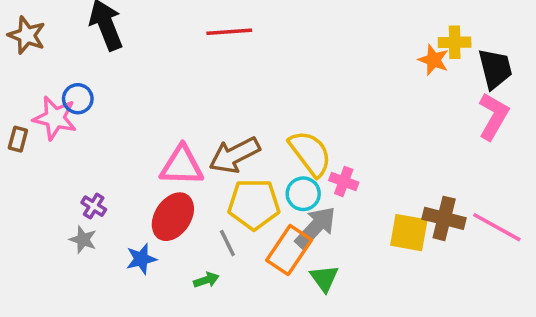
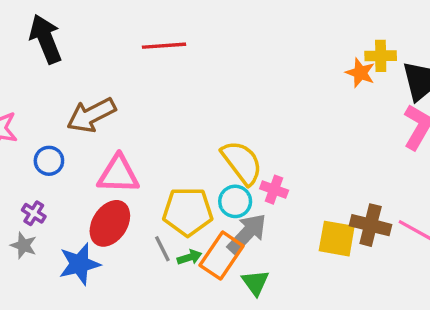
blue circle: (78, 99) -> (49, 161), moved
brown arrow: (235, 155) -> (91, 115), moved
blue star: (141, 259) -> (79, 264), size x1.4
green arrow: (206, 280) -> (189, 257), moved

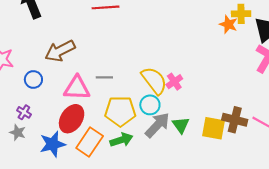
pink cross: (274, 190) -> (174, 82), moved, turned 35
gray line: (162, 249) -> (104, 77), moved, turned -63
orange rectangle: (222, 256) -> (90, 142), moved
green arrow: (189, 257) -> (121, 140), size x1.5
green triangle: (255, 283) -> (181, 125), moved

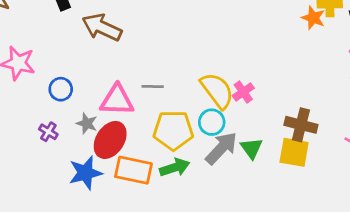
brown arrow: (60, 51) -> (102, 27), moved, turned 52
brown cross: (235, 120) -> (301, 125), moved
gray star: (18, 132) -> (87, 124), moved
orange rectangle: (90, 142) -> (133, 170), turned 68

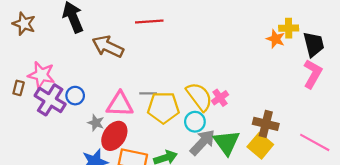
yellow pentagon: (173, 130) -> (163, 108), moved
purple cross: (48, 132) -> (50, 100), moved, size x2.0
green triangle: (252, 148) -> (227, 142), size x1.5
yellow square: (294, 152) -> (260, 146), turned 30

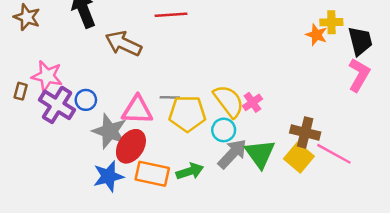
gray star: (96, 123) -> (110, 131), size x1.8
pink line: (315, 142) -> (334, 154), moved

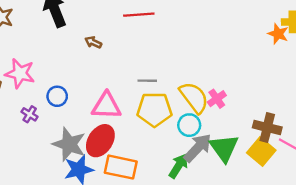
brown arrow: (123, 44) -> (93, 42), size x0.5
gray line: (170, 97) -> (147, 81), moved
purple cross: (57, 105) -> (30, 114), moved, size x0.5
gray star: (110, 131) -> (69, 144), moved
green arrow: (190, 171) -> (178, 166), moved, turned -40

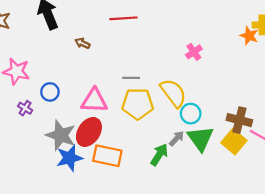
pink cross: (217, 99) -> (194, 52), moved
cyan circle: (189, 125) -> (191, 114), moved
gray arrow: (198, 148) -> (177, 138), size x0.6

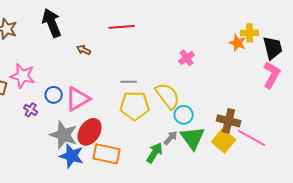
pink triangle: (94, 101) -> (78, 99), moved, turned -32
blue star: (69, 158) -> (72, 156), turned 30

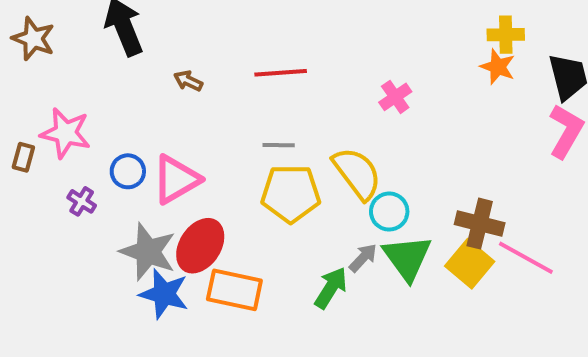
red line: (122, 27) -> (281, 73), moved
yellow cross: (250, 33) -> (506, 35), moved

